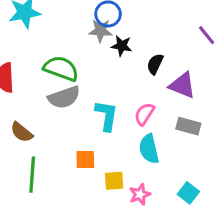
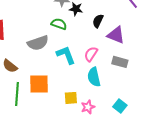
green semicircle: (61, 69) -> (59, 24), moved, size x0.7
cyan L-shape: (107, 116) -> (66, 55), turned -30
orange square: (85, 159) -> (39, 84), moved, size x1.5

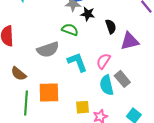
black semicircle: (98, 21) -> (111, 27), turned 136
purple triangle: (116, 35) -> (130, 41), turned -36
gray rectangle: (120, 62) -> (122, 79), moved, turned 35

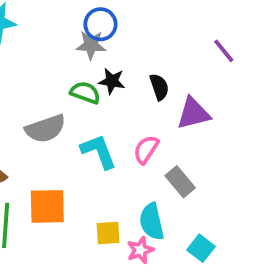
black star: (88, 14) -> (112, 81), moved
cyan semicircle: (107, 85) -> (152, 222), moved

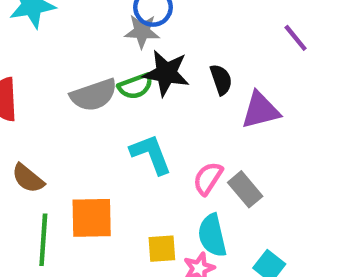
black star: (112, 81) -> (166, 73), size x1.5
green semicircle: (85, 93) -> (135, 86), turned 140
gray semicircle: (45, 129) -> (94, 95), moved
pink semicircle: (146, 149) -> (208, 178), moved

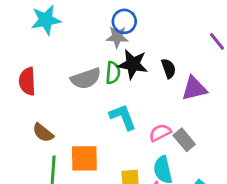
green semicircle: (135, 86) -> (113, 73), turned -65
pink semicircle: (208, 178) -> (160, 133), turned 30

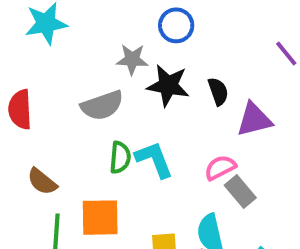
blue circle: (124, 21) -> (176, 25), moved
gray star: (117, 37) -> (132, 59), moved
green semicircle: (113, 73) -> (120, 157), moved
pink semicircle: (160, 133) -> (220, 167), moved

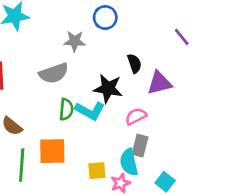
black star: (168, 85) -> (108, 88), moved
cyan L-shape: (154, 159) -> (90, 111), turned 140
gray rectangle: (240, 192) -> (140, 146), moved, turned 55

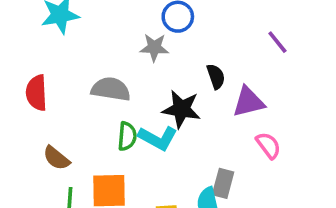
gray star: (75, 41) -> (154, 48), moved
gray semicircle: (54, 73) -> (111, 89), turned -152
pink semicircle: (136, 116) -> (268, 145), moved, turned 80

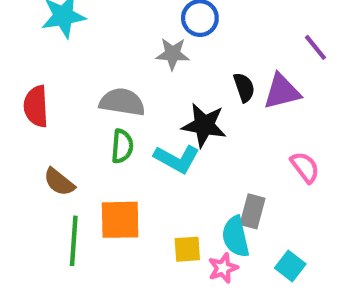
purple triangle: (248, 102) -> (282, 92), moved
green semicircle: (127, 136) -> (122, 146), moved

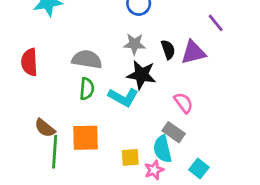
gray star: (173, 54) -> (134, 44), moved
pink semicircle: (305, 167) -> (183, 103), moved
brown semicircle: (59, 182) -> (45, 128), moved
gray rectangle: (252, 211) -> (174, 132), turned -70

